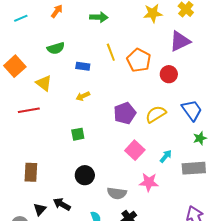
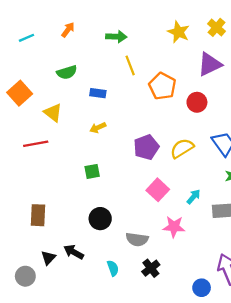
yellow star: (153, 13) -> (179, 32), turned 30
yellow line: (111, 52) -> (130, 65), moved

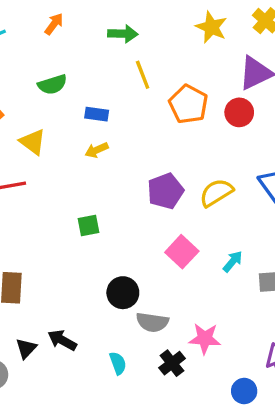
red circle: (197, 102) -> (239, 112), moved
yellow arrow: (98, 128) -> (97, 150), moved
black circle: (100, 219) -> (123, 293), moved
pink star: (174, 227) -> (205, 339), moved

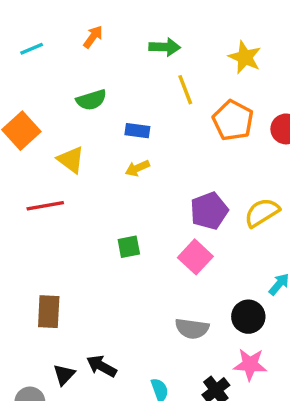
yellow star: (211, 27) -> (245, 57), moved
pink square: (182, 252) -> (195, 257), moved
black circle: (123, 293) -> (248, 317), moved
gray semicircle: (152, 322) -> (192, 329), moved

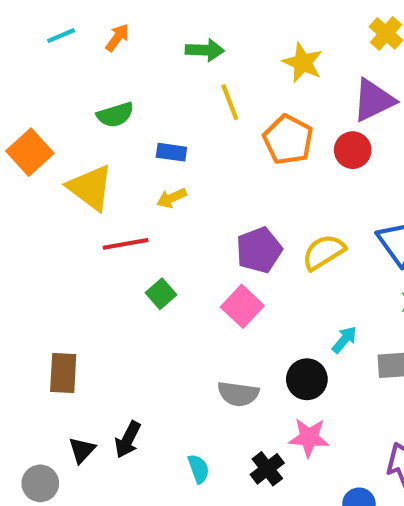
cyan line: (32, 49) -> (61, 36), moved
yellow triangle: (71, 160) -> (90, 188), size x1.4
red line: (45, 206) -> (126, 244), moved
green square: (129, 247) -> (161, 294), turned -30
black arrow: (102, 366) -> (128, 440), turned -92

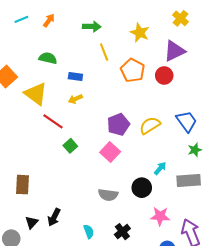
green semicircle: (115, 115) -> (48, 58), turned -150
red line: (126, 244) -> (53, 121), turned 45
pink star: (309, 438) -> (160, 216), moved

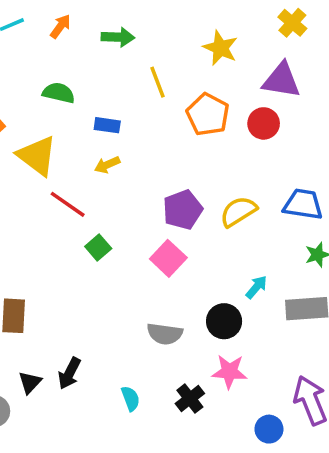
green arrow: (92, 27) -> (118, 37), moved
purple triangle: (174, 51) -> (282, 80), turned 35
blue trapezoid: (187, 121) -> (303, 204), turned -45
pink star: (160, 216) -> (229, 372), moved

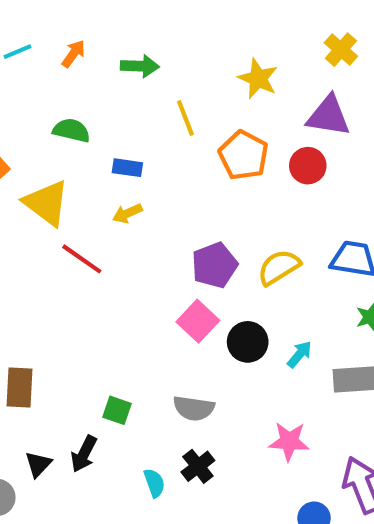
green square: (98, 247) -> (117, 410), moved, turned -30
black circle: (224, 321) -> (248, 342), moved
pink star: (229, 372) -> (289, 441), moved
black cross: (190, 399) -> (198, 466), moved

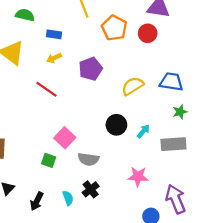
red line: (82, 259) -> (46, 89), moved
purple pentagon: (214, 265) -> (91, 69), moved
pink square: (198, 321) -> (65, 138), moved
black arrow: (84, 454) -> (37, 201), moved

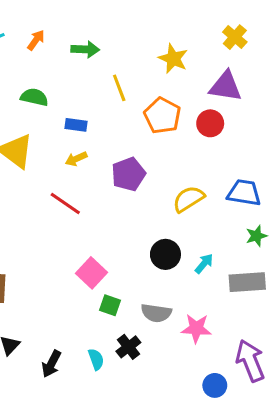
gray semicircle: (88, 159) -> (156, 313), moved
green square: (49, 160) -> (110, 305), moved

